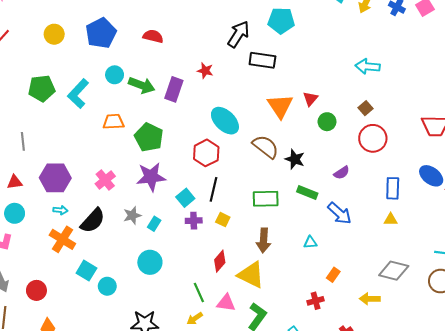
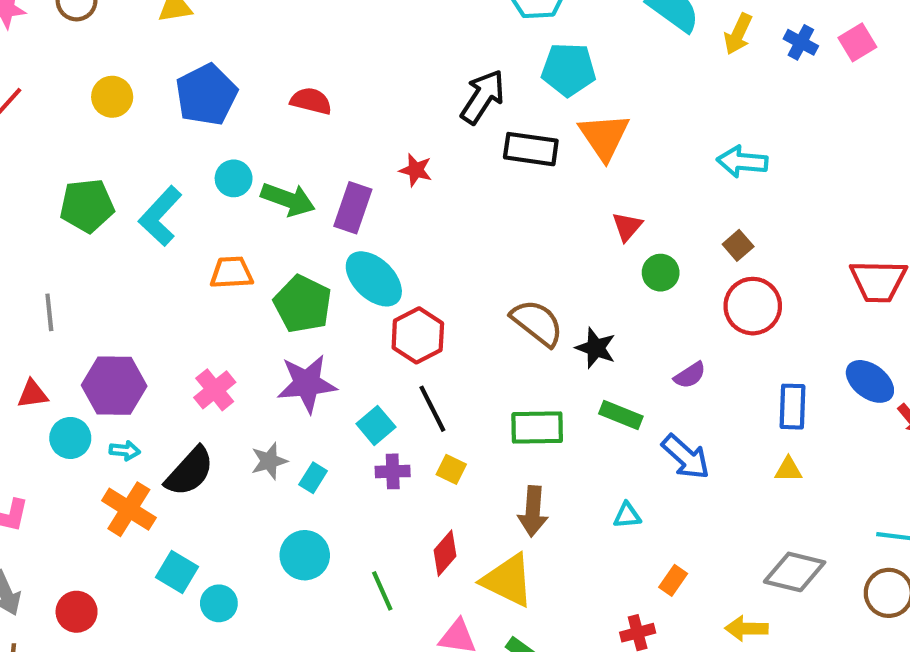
orange triangle: (280, 106) -> (604, 137), moved
cyan ellipse: (225, 121) -> (374, 279), moved
black line: (213, 189) -> (432, 409), turned -40
cyan circle: (15, 213) -> (70, 438), moved
green line: (199, 292) -> (382, 591), moved

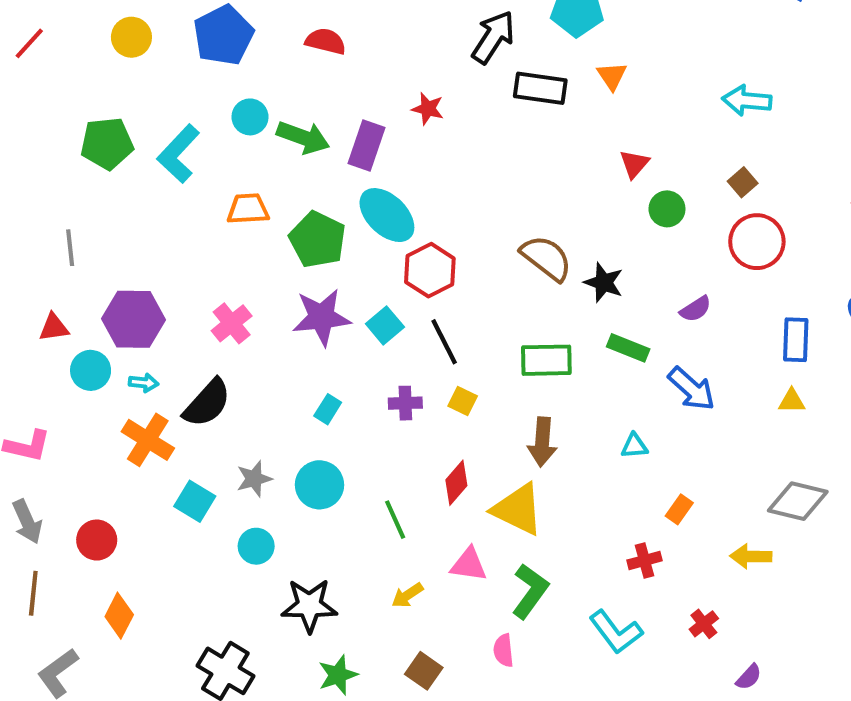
orange triangle: (604, 137) -> (612, 76), size x0.6
cyan square: (376, 425) -> (385, 325), moved
gray star: (269, 461) -> (254, 479), moved
cyan circle: (219, 603) -> (256, 546), moved

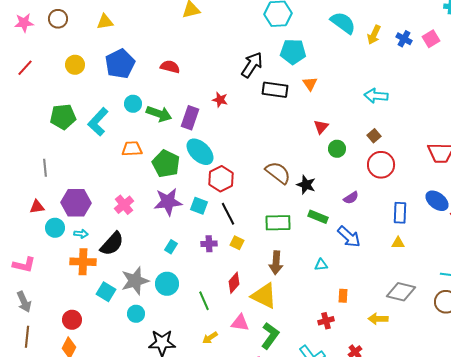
cyan square: (385, 325) -> (199, 206), turned -30
orange cross: (148, 440) -> (83, 262), turned -30
gray star: (254, 479) -> (135, 281), size x1.6
orange rectangle: (679, 509) -> (343, 296), turned -32
red circle: (97, 540) -> (72, 320), moved

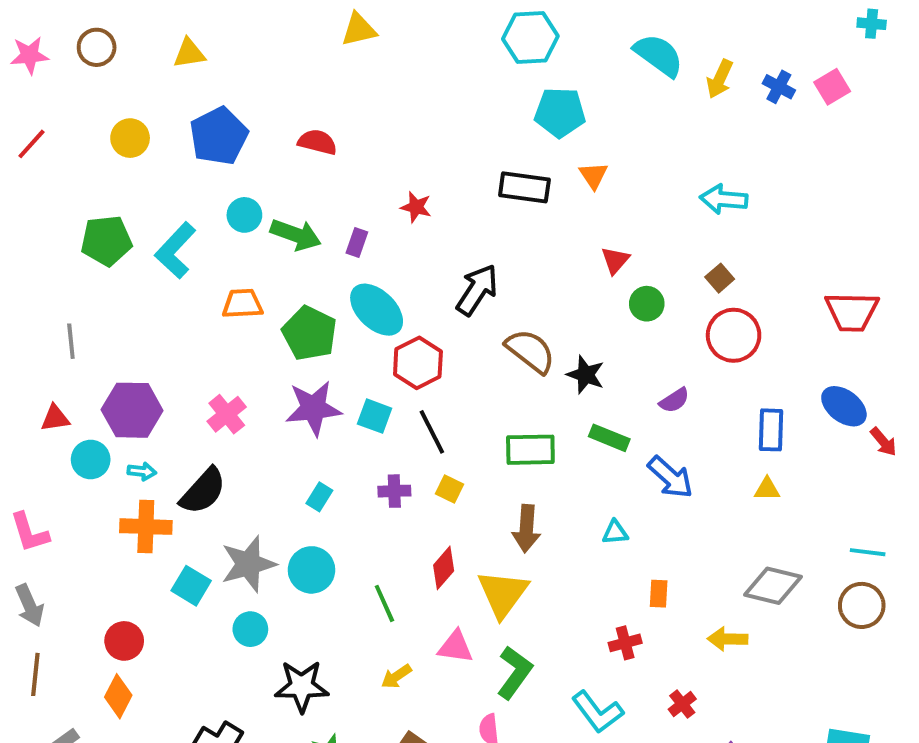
black arrow: (252, 65) -> (477, 290), moved
purple rectangle: (190, 118) -> (357, 243), size x0.6
pink L-shape: (24, 265) -> (29, 532), turned 60
yellow triangle: (264, 296) -> (503, 594), turned 40

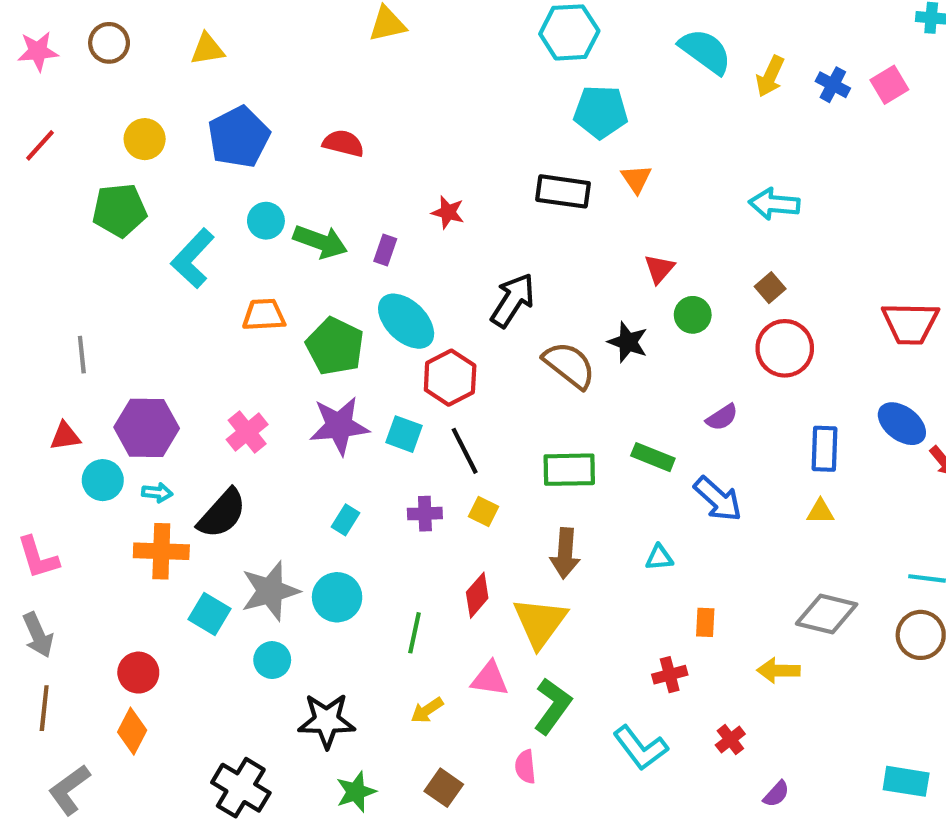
green pentagon: (106, 241) -> (119, 210), moved
black star: (586, 375) -> (628, 342), moved
green line: (384, 603) -> (414, 633), turned 36

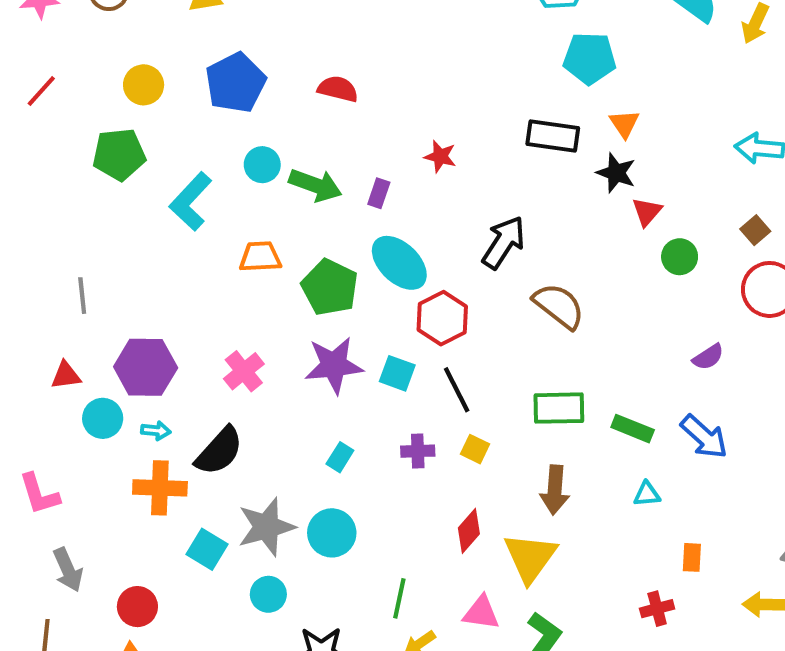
black star: (628, 342) -> (616, 173), moved
green rectangle: (653, 457) -> (633, 429), moved
green line: (414, 633) -> (399, 598), moved
gray arrow: (38, 635) -> (68, 570), moved

